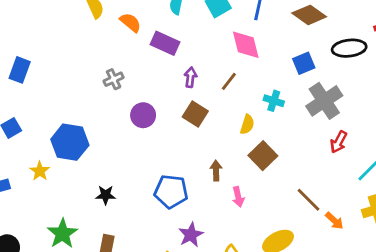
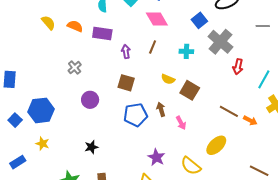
brown square: (195, 114) -> (126, 83), moved
purple circle: (143, 115) -> (90, 100), moved
yellow semicircle: (247, 124) -> (168, 79), moved, turned 112
blue hexagon: (70, 142) -> (41, 110), moved
blue pentagon: (171, 191) -> (135, 115), moved

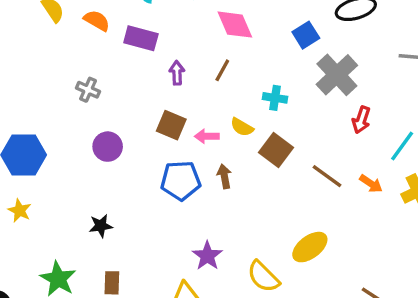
cyan cross: (186, 51) -> (275, 98), moved
gray cross: (75, 68) -> (88, 90), turned -32
brown line: (229, 111) -> (327, 176), moved
orange arrow: (250, 120) -> (371, 184), moved
pink arrow: (181, 123) -> (207, 136), moved, turned 112

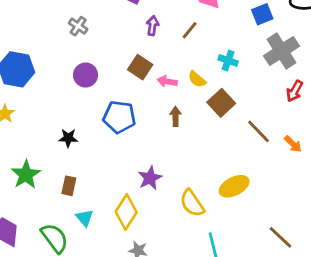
blue pentagon: (181, 181) -> (119, 117), moved

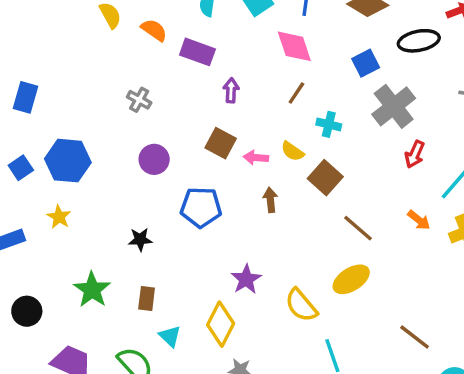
brown line: (190, 30) -> (296, 93), moved
brown line: (259, 131) -> (358, 228), moved

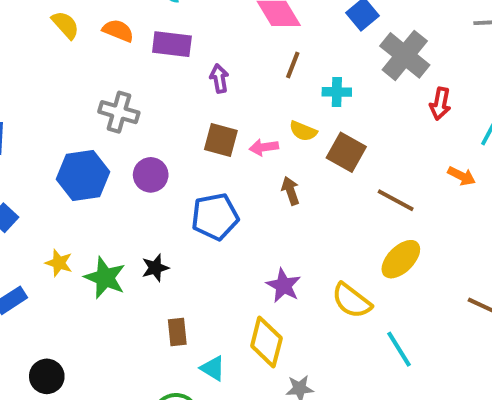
gray cross: (139, 100) -> (119, 112), size x1.4
blue hexagon: (68, 161) -> (83, 176), moved
green star: (92, 290) -> (105, 278), moved

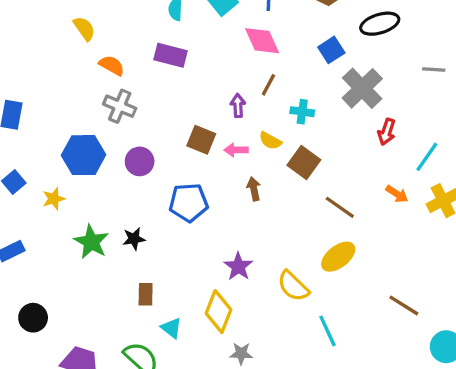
orange semicircle: (118, 31) -> (112, 65), moved
purple arrow: (219, 79) -> (238, 106), moved
yellow star: (59, 263) -> (54, 199), moved, turned 30

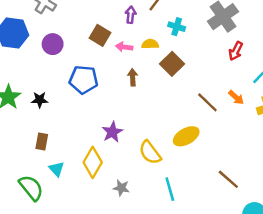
yellow semicircle: (270, 141) -> (150, 44), turned 140
brown line: (340, 207) -> (207, 102), moved
gray star: (241, 353) -> (121, 188), moved

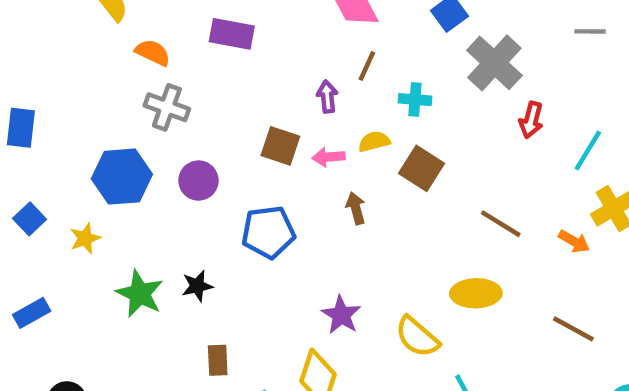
orange arrow: (236, 97) -> (574, 241), moved
yellow ellipse: (186, 136) -> (476, 293), turned 40
brown line: (228, 179) -> (573, 329), moved

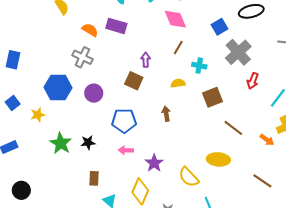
orange semicircle: (153, 53) -> (90, 30), moved
purple arrow: (327, 97) -> (146, 60), moved
pink arrow: (329, 157) -> (126, 150), moved
brown square: (421, 168) -> (213, 97), moved, turned 30

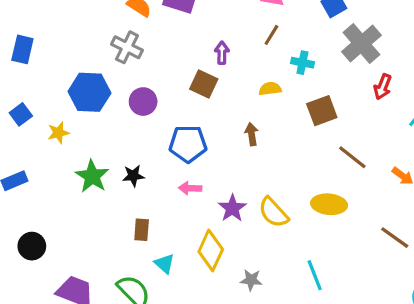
yellow semicircle: (189, 177) -> (273, 212), moved

